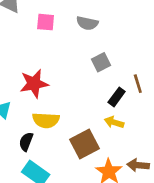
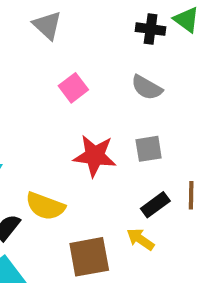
pink square: (46, 22) -> (73, 88), moved, turned 30
red star: (34, 84) -> (95, 156), moved

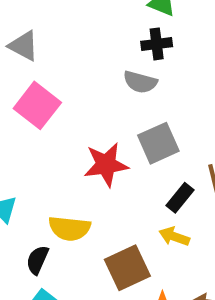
black cross: (151, 29) -> (157, 44), moved
pink square: (73, 88) -> (37, 105), moved, size x1.5
gray square: (149, 149) -> (158, 143), size x1.4

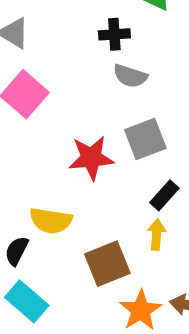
black cross: (157, 44) -> (114, 34), moved
yellow arrow: (174, 237) -> (157, 234), turned 72

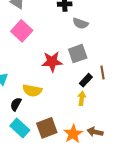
gray semicircle: (130, 76) -> (80, 23), moved
brown square: (107, 264) -> (47, 128), moved

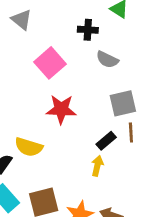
pink square: (22, 31) -> (50, 63), moved
gray square: (78, 54) -> (123, 103), moved

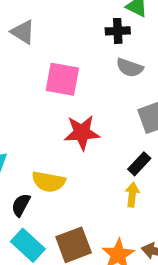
black cross: (88, 30) -> (118, 31), moved
pink square: (50, 63) -> (62, 79), turned -32

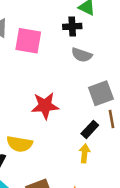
pink square: (62, 79) -> (28, 41), moved

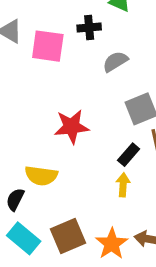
black cross: (72, 26) -> (89, 27), moved
gray semicircle: (82, 55) -> (115, 62), turned 132

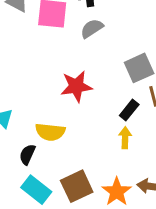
gray semicircle: (115, 62) -> (92, 28), moved

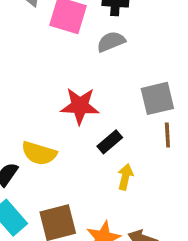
black rectangle: (129, 110) -> (110, 142), moved

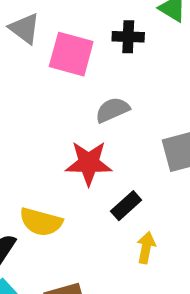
gray semicircle: (111, 42) -> (112, 110), moved

